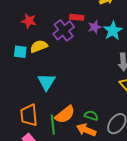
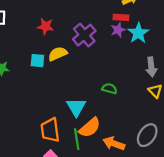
red rectangle: (77, 17) -> (121, 17), moved
cyan triangle: (46, 82) -> (76, 107), moved
green semicircle: (91, 116) -> (110, 89), moved

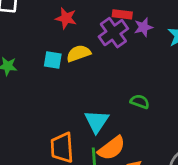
red rectangle: (121, 17) -> (122, 14), moved
purple star: (118, 30) -> (143, 27), moved

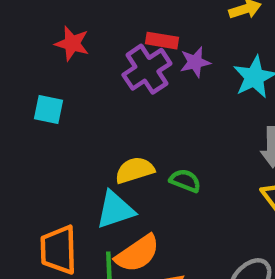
yellow semicircle: (79, 53) -> (135, 170), moved
cyan triangle: (97, 121) -> (115, 210), turned 36

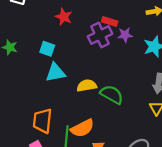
green semicircle: (185, 181) -> (112, 94), size x1.5
cyan triangle: (115, 210) -> (55, 73), moved

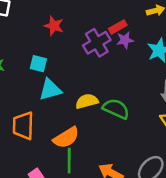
red rectangle: (110, 22) -> (118, 27), moved, turned -42
orange trapezoid: (42, 121) -> (23, 126), moved
orange semicircle: (82, 128) -> (66, 138), moved

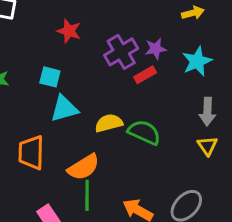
red rectangle: (118, 27) -> (145, 75), moved

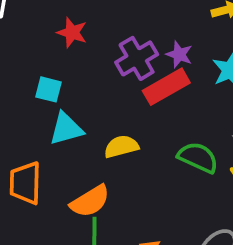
purple star: (156, 49) -> (179, 54), turned 30
red rectangle: (145, 75) -> (166, 87), size x1.6
green semicircle: (144, 132) -> (198, 157), moved

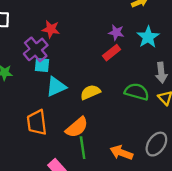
purple cross: (137, 58) -> (36, 49), moved
red rectangle: (166, 87) -> (112, 53), size x0.7

